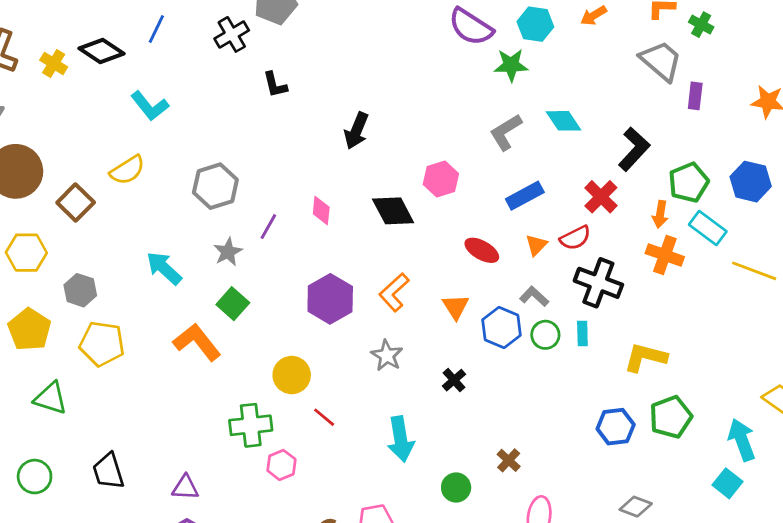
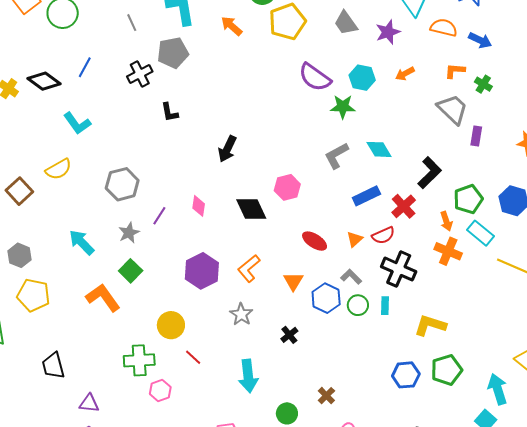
blue rectangle: (525, 196) -> (366, 196), moved
orange arrow: (660, 214) -> (446, 221), turned -30
black trapezoid: (108, 471) -> (53, 366), moved

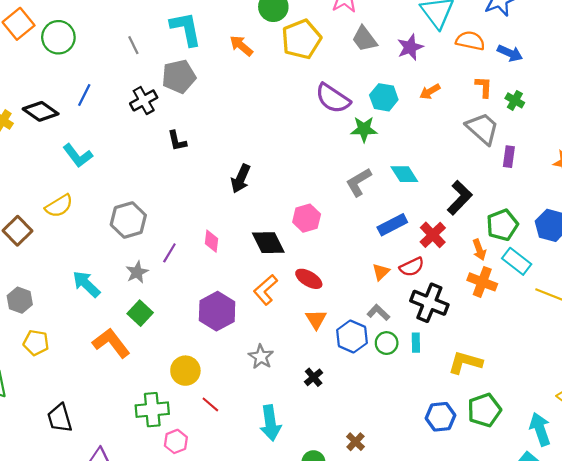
orange L-shape: (455, 71) -> (484, 87), turned 90
red ellipse: (315, 241) -> (309, 279), moved
orange L-shape: (249, 268) -> (266, 290), moved
yellow pentagon: (33, 295) -> (36, 343), size x0.7

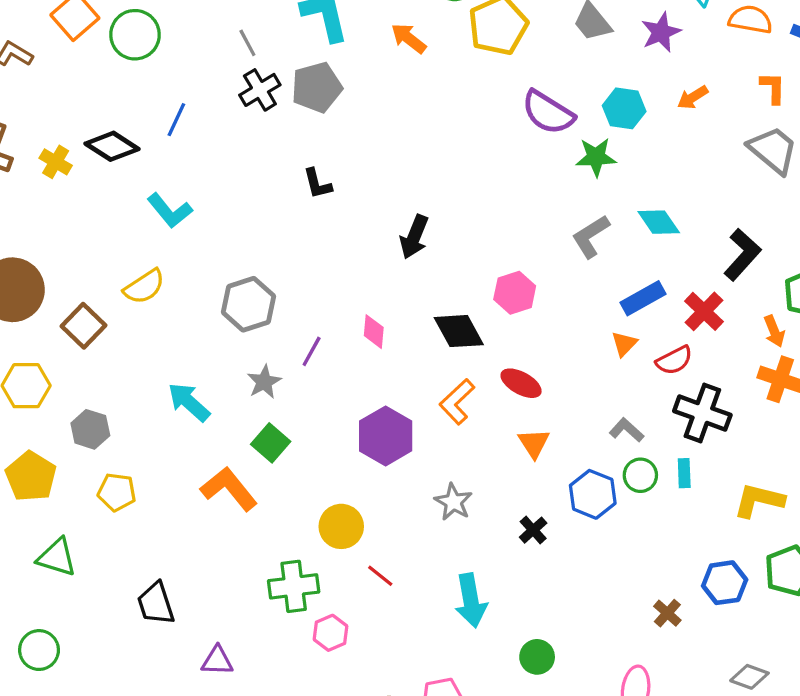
black cross: (144, 100) -> (260, 90), moved
orange triangle: (381, 272) -> (624, 344), moved
blue hexagon: (352, 336) -> (593, 494), moved
brown cross: (355, 442) -> (667, 613), moved

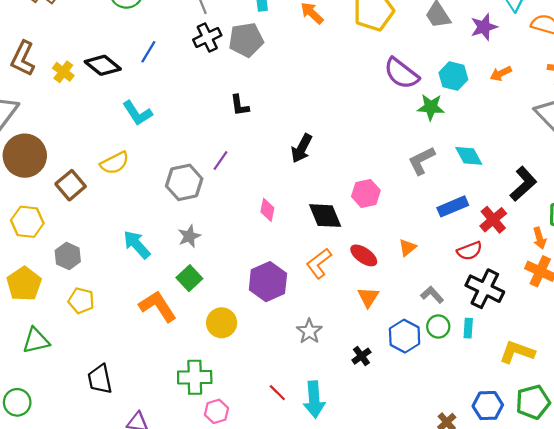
orange triangle: (624, 344) -> (407, 248), moved
purple line: (312, 351) -> (221, 160), moved
yellow circle: (341, 526) -> (222, 323), moved
green triangle: (57, 557) -> (36, 341), turned -36
red line: (380, 576) -> (277, 393), moved

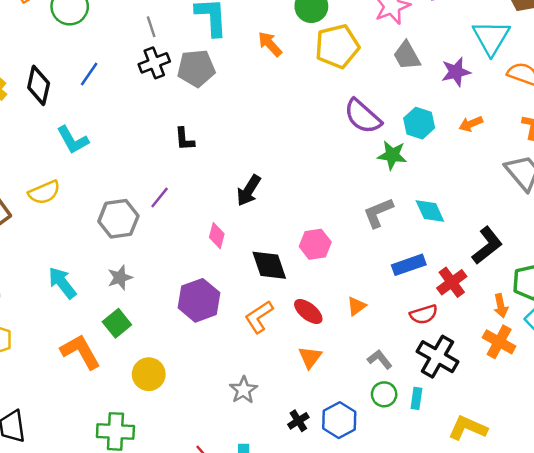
black diamond: (103, 65) -> (39, 85), turned 60
pink diamond: (267, 210) -> (217, 236), moved
purple hexagon: (268, 282) -> (199, 300), moved
blue hexagon: (405, 336) -> (339, 420), moved

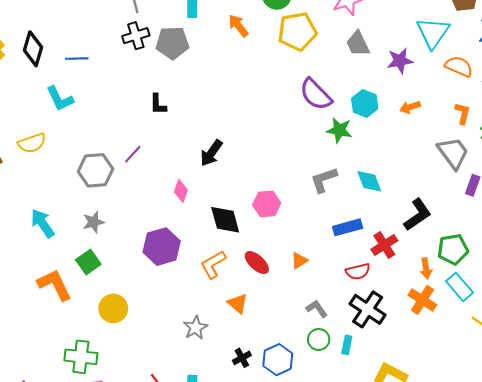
blue line: (89, 74) -> (77, 59), moved, turned 50
orange triangle: (310, 357) -> (238, 303), moved, turned -30

